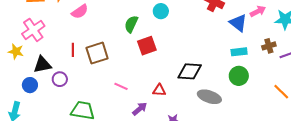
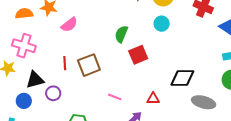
cyan circle: (161, 11) -> (162, 24), moved
pink cross: (33, 30) -> (24, 46), turned -35

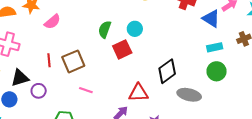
cyan circle: (162, 24) -> (135, 29), moved
black diamond: (182, 78) -> (167, 71), turned -35
pink line: (115, 97) -> (86, 90), moved
red triangle: (153, 99) -> (139, 93), size x1.5

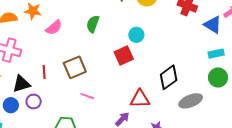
green semicircle: (105, 29) -> (93, 24), moved
red line: (49, 60) -> (44, 72), moved
purple circle: (39, 91) -> (34, 101), moved
gray ellipse: (189, 95) -> (191, 101), turned -35

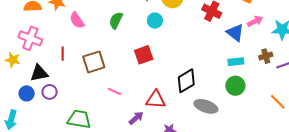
pink semicircle: (54, 28) -> (77, 20), turned 90
cyan circle: (136, 35) -> (155, 21), moved
red line: (44, 72) -> (63, 54), moved
pink line: (87, 96) -> (115, 91), moved
gray ellipse: (191, 101) -> (206, 106), turned 35

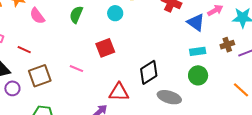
red line: (63, 54) -> (24, 50), turned -64
brown square: (94, 62) -> (40, 76), moved
pink line: (115, 91) -> (76, 69), moved

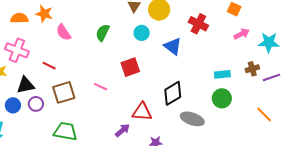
blue triangle: (196, 22) -> (173, 46), moved

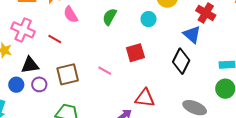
blue triangle: (173, 46) -> (192, 35), moved
red line: (49, 66) -> (55, 39), moved
black diamond: (173, 93) -> (181, 61), moved, turned -35

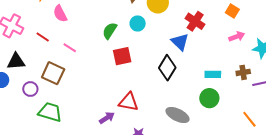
green semicircle: (110, 17) -> (110, 31), moved
pink line: (105, 71) -> (70, 48), moved
brown square: (68, 74) -> (53, 73), turned 35
purple circle: (39, 84) -> (30, 89), moved

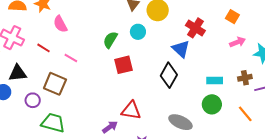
orange line: (249, 119) -> (245, 114), moved

